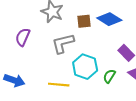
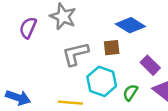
brown square: (84, 21) -> (112, 48), moved
purple semicircle: (23, 37) -> (28, 28), moved

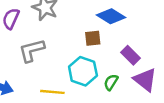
gray L-shape: (75, 54) -> (32, 50), moved

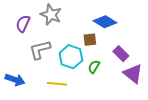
cyan hexagon: (83, 71) -> (71, 57), moved
green semicircle: (111, 82) -> (94, 67), moved

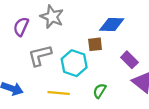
blue diamond: (105, 22) -> (112, 24), turned -30
green semicircle: (94, 67) -> (100, 91), moved

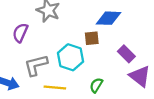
purple semicircle: (21, 27) -> (20, 33), moved
gray L-shape: (40, 55) -> (36, 65), moved

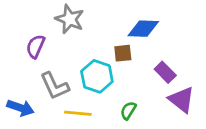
gray L-shape: (36, 65) -> (55, 86), turned -100

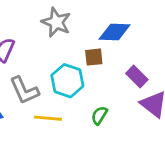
gray star: (70, 19) -> (56, 22), moved

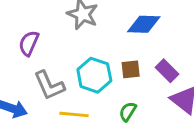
brown square: (94, 57) -> (131, 69), moved

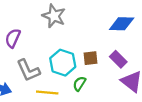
blue diamond: (144, 24) -> (122, 24), moved
green semicircle: (128, 112) -> (79, 84), moved

